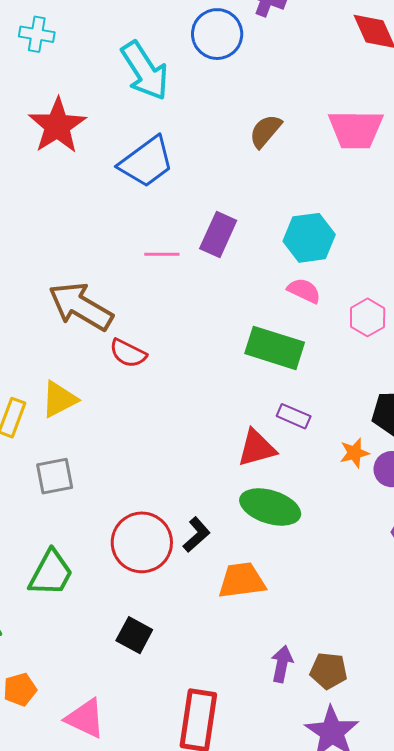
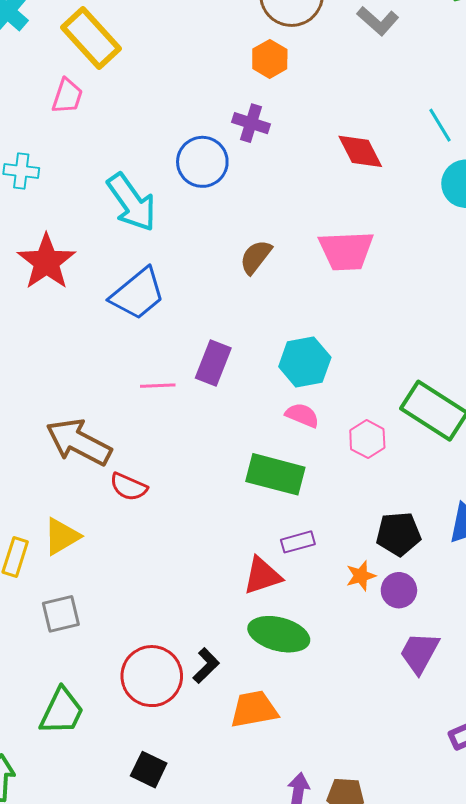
purple rectangle: (294, 416) -> (298, 542), turned -36

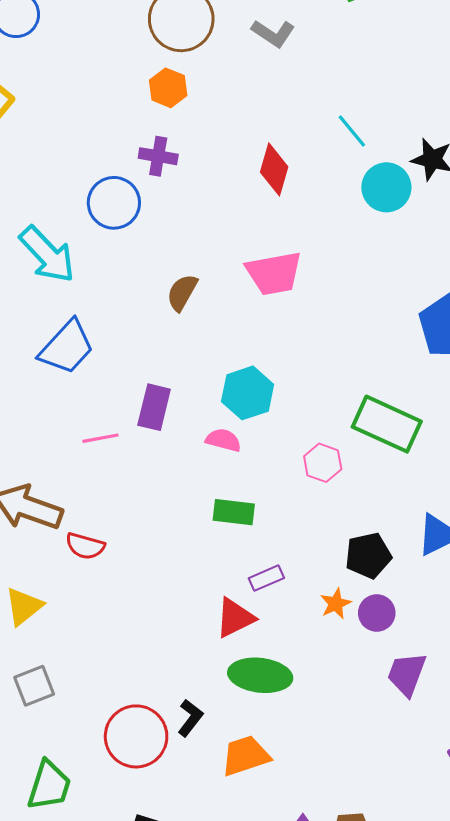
red diamond: (360, 151) -> (274, 169), turned 51
pink semicircle: (302, 415) -> (223, 440), moved
green rectangle: (275, 474) -> (234, 512), size x0.7

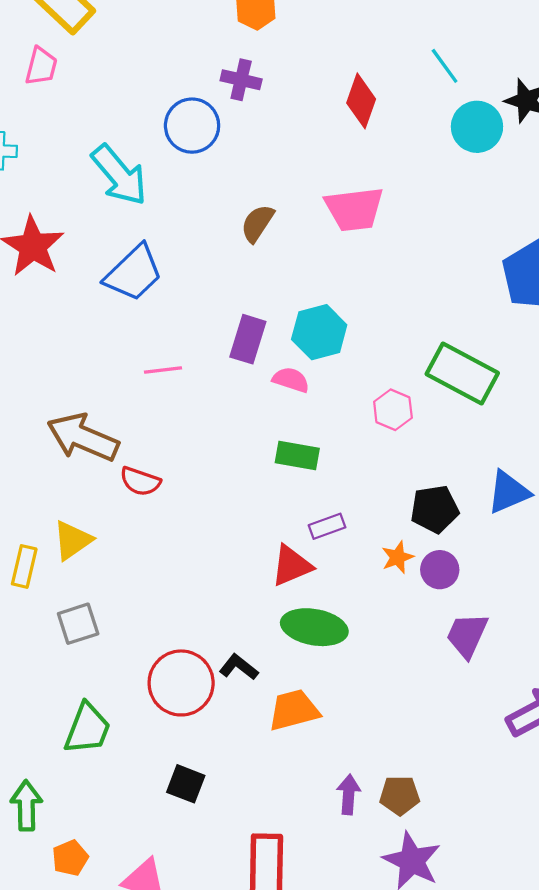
purple rectangle: (154, 407) -> (248, 339), moved
black L-shape: (190, 718) -> (239, 667), turned -93

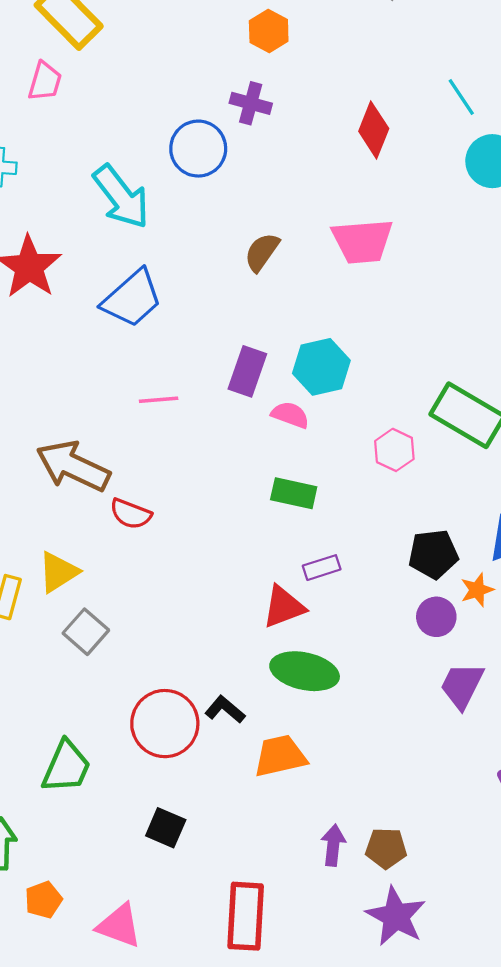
orange star: (398, 557) -> (477, 590), moved
gray square: (78, 624) -> (86, 632), moved, turned -33

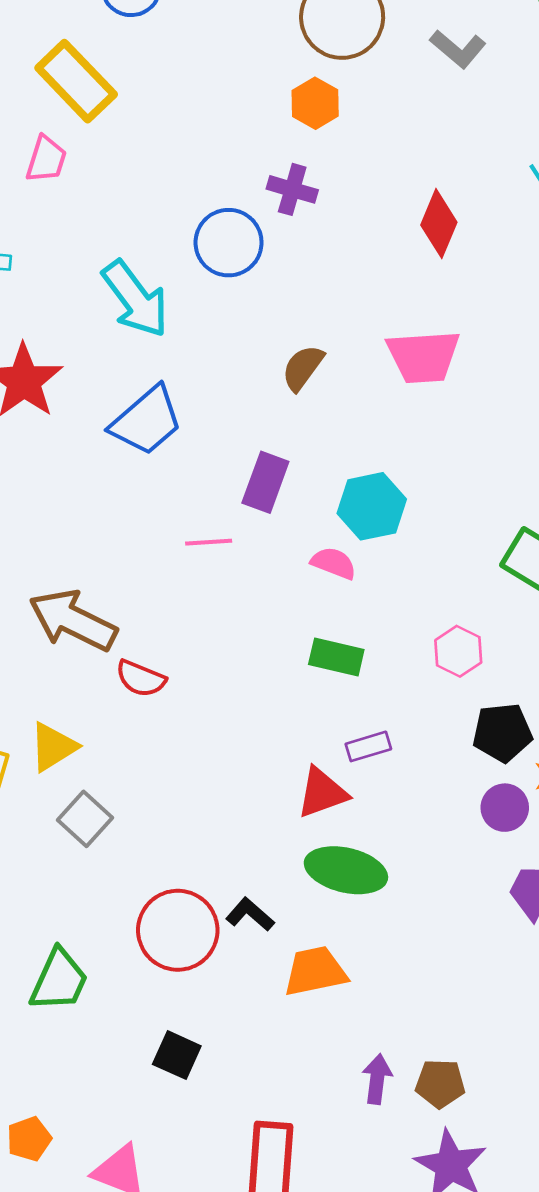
purple rectangle: (247, 371) -> (265, 482), moved
pink line: (159, 400) -> (209, 542), moved
pink hexagon: (394, 450) -> (458, 651), moved

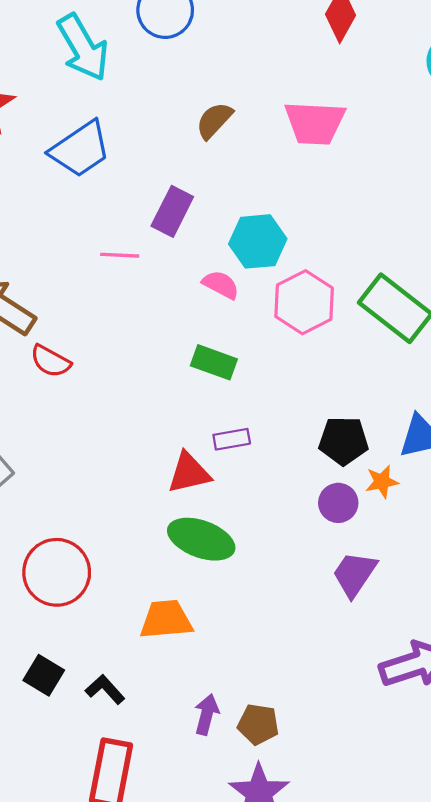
pink hexagon: (458, 651) -> (304, 302), moved, size x1.5
black L-shape: (250, 914) -> (105, 689), moved

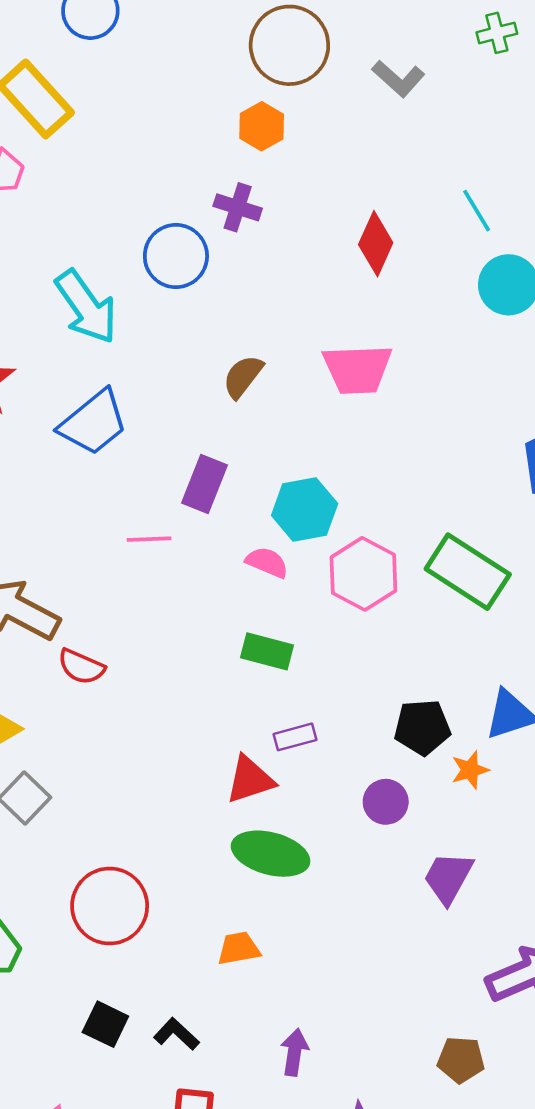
purple circle: (338, 503) -> (386, 802), moved
orange trapezoid: (166, 620) -> (239, 948), size x0.7
brown pentagon: (258, 724) -> (461, 1060), moved

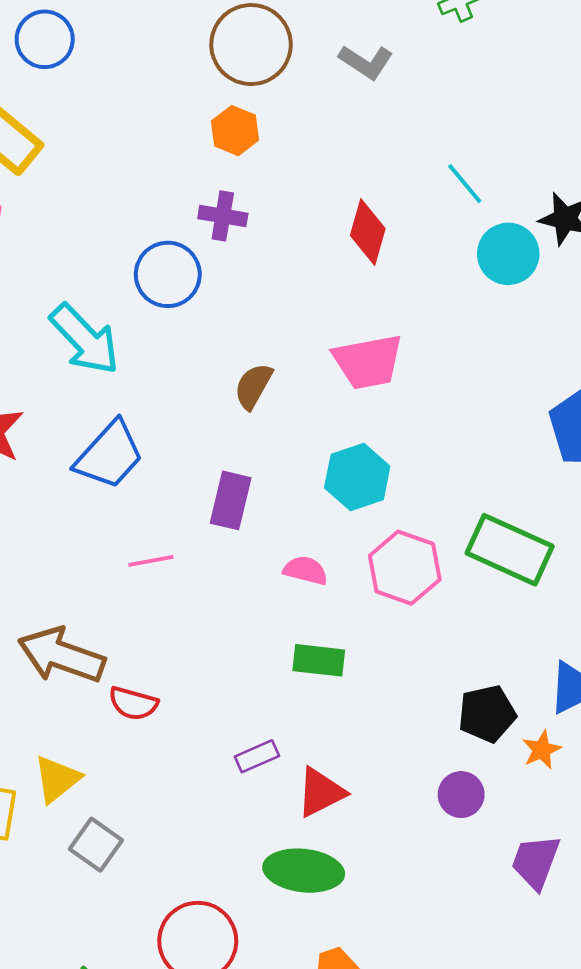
cyan hexagon: (305, 510) -> (357, 477), moved
pink line: (149, 539) -> (151, 561), moved
purple rectangle: (295, 737) -> (257, 756), moved
green ellipse: (271, 854) -> (304, 871), moved

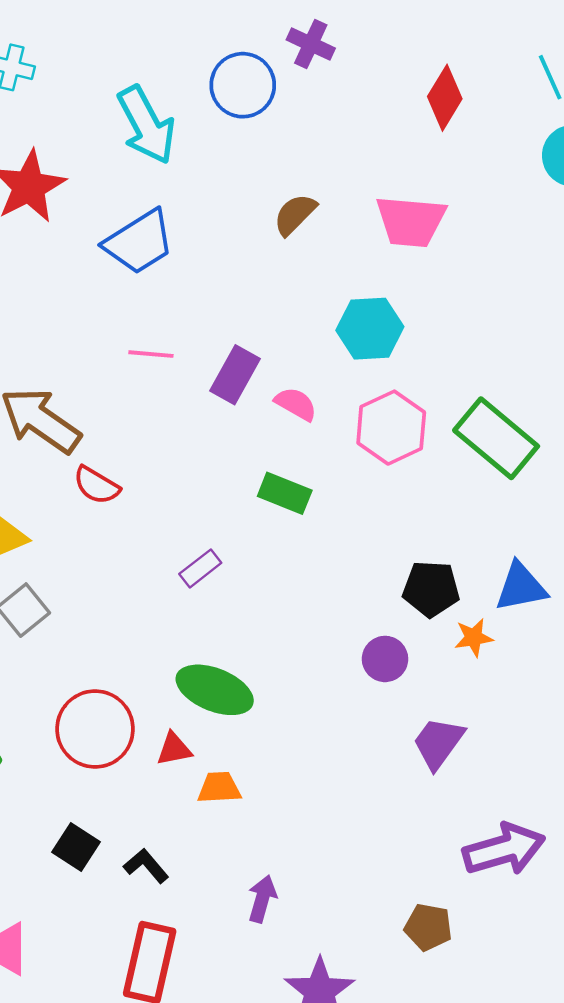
purple rectangle: (231, 500) -> (235, 375), moved
purple rectangle: (257, 756) -> (200, 568), turned -30
red triangle: (321, 792) -> (174, 749), moved, size x0.7

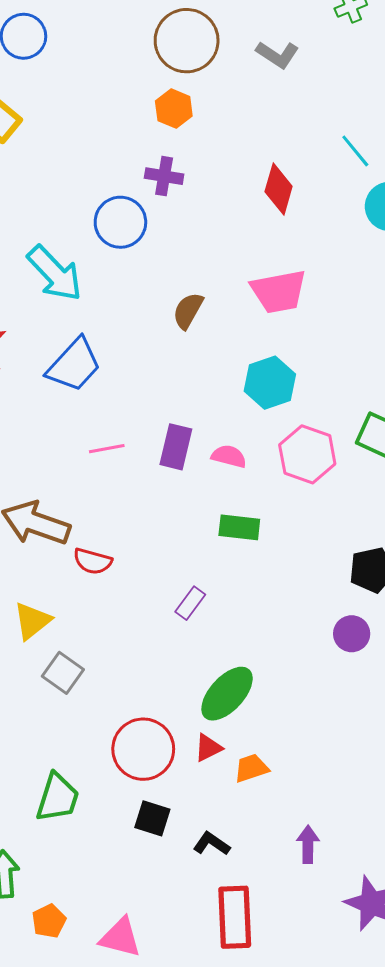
green ellipse: (215, 690) -> (227, 694), turned -54
black square: (76, 847) -> (152, 818), moved

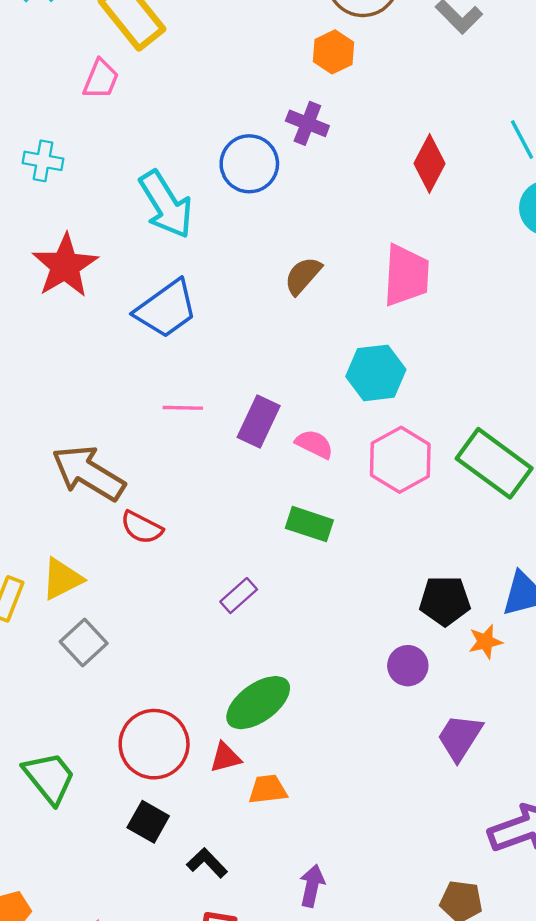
pink trapezoid: (279, 291) -> (406, 275), turned -88
green trapezoid: (58, 798) -> (49, 778), turned -68

